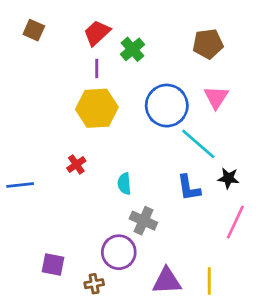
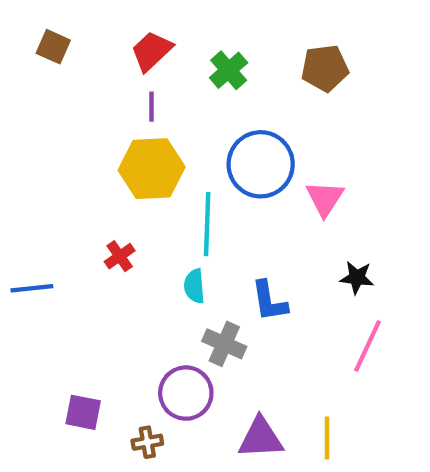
green cross: (132, 49) -> (229, 70), moved
pink triangle: (216, 97) -> (325, 199), moved
cyan line: (198, 144) -> (207, 224), moved, turned 51
blue L-shape: (189, 188) -> (269, 301), moved

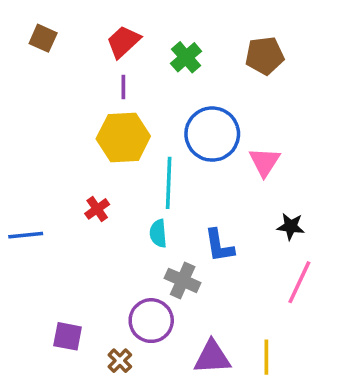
brown cross: (147, 442) -> (120, 361), turned -35

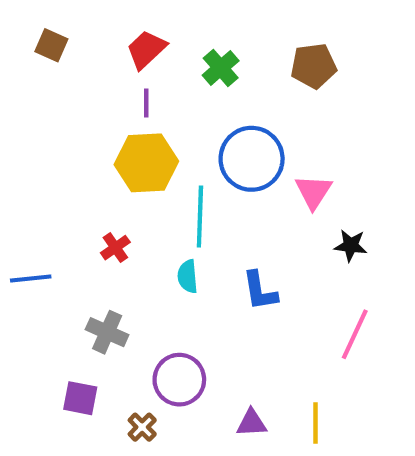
black star: (291, 226) -> (351, 245), moved
gray cross: (183, 280) -> (107, 332), moved
purple triangle: (212, 357) -> (252, 423), size x0.7

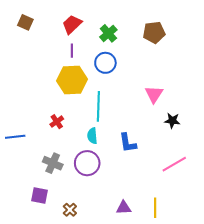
blue circle: (252, 159) -> (105, 63), moved, size x0.7
pink line: (355, 334) -> (174, 164), turned 35
purple circle: (179, 380) -> (87, 163), moved

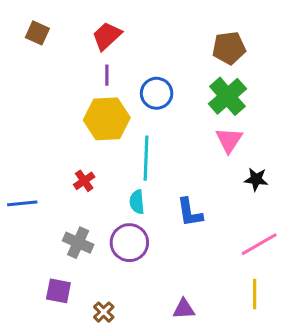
green cross: (108, 33) -> (227, 96), moved, size x1.4
yellow line: (155, 208) -> (255, 294), moved

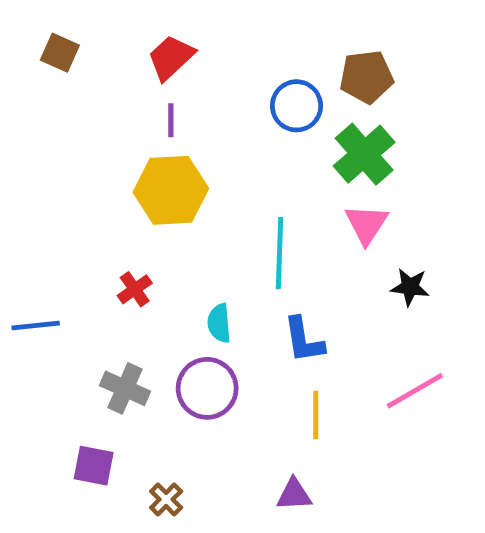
blue circle: (157, 93) -> (296, 106), moved
cyan line: (146, 158) -> (280, 253), moved
yellow line: (255, 294) -> (316, 415), moved

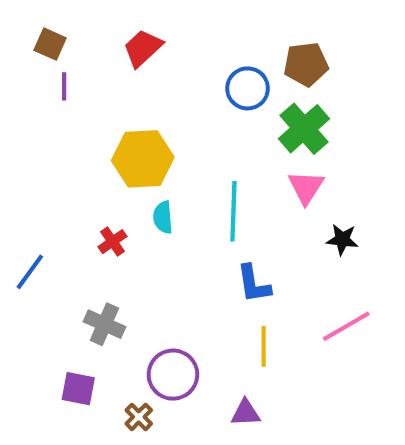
purple line: (171, 120) -> (64, 86), moved
cyan semicircle: (219, 323) -> (163, 217), moved
blue line: (36, 326) -> (30, 272), turned -48
purple circle: (207, 388) -> (173, 375), moved

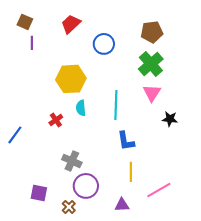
blue circle: (248, 88) -> (104, 44), moved
gray cross: (104, 324) -> (72, 161), moved
pink line: (346, 326) -> (159, 190), moved

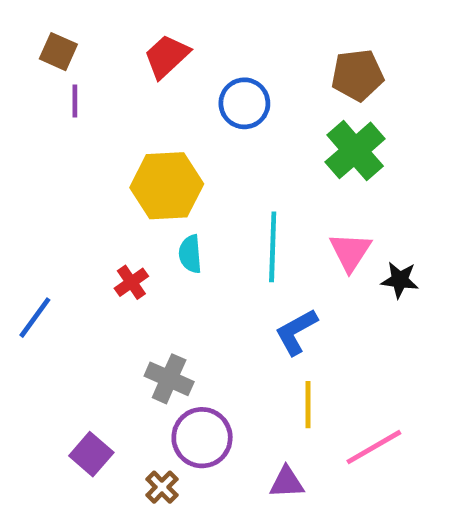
pink triangle: (152, 93) -> (350, 252), moved
blue L-shape: (126, 141) -> (296, 332), turned 70
purple square: (39, 193) -> (91, 454), turned 30

